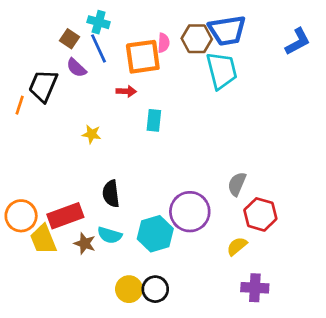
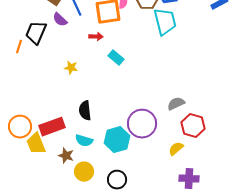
cyan rectangle: (154, 120) -> (116, 58), turned -56
gray semicircle: (237, 184) -> (176, 104), turned 42
brown star: (85, 243) -> (66, 156), moved
yellow circle: (129, 289) -> (84, 172), moved

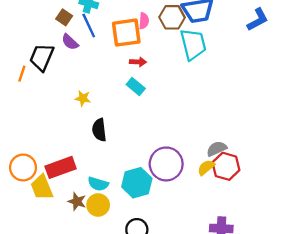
red arrow: (96, 37) -> (138, 62), moved
gray semicircle: (176, 104) -> (217, 149), moved
black semicircle: (85, 111) -> (99, 130), moved
yellow semicircle: (176, 149) -> (206, 167), moved
yellow circle: (84, 172) -> (98, 205), moved

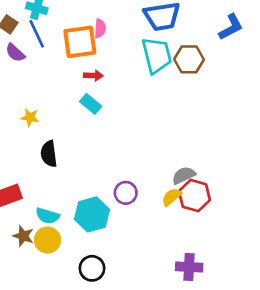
brown hexagon: (172, 17) -> (189, 59), moved
purple circle: (166, 164) -> (126, 193), size x0.6

